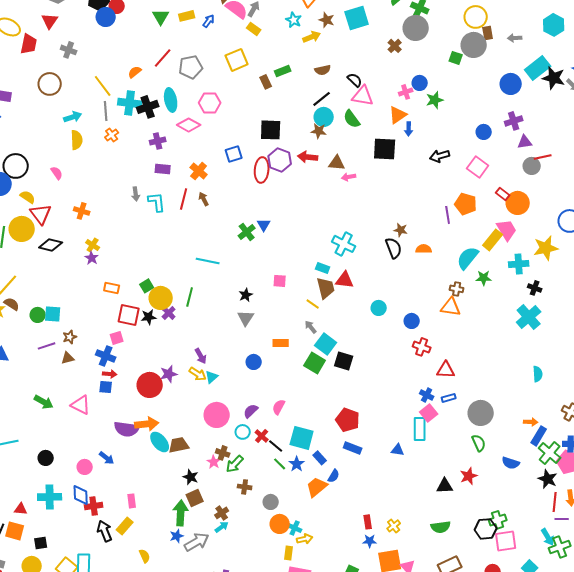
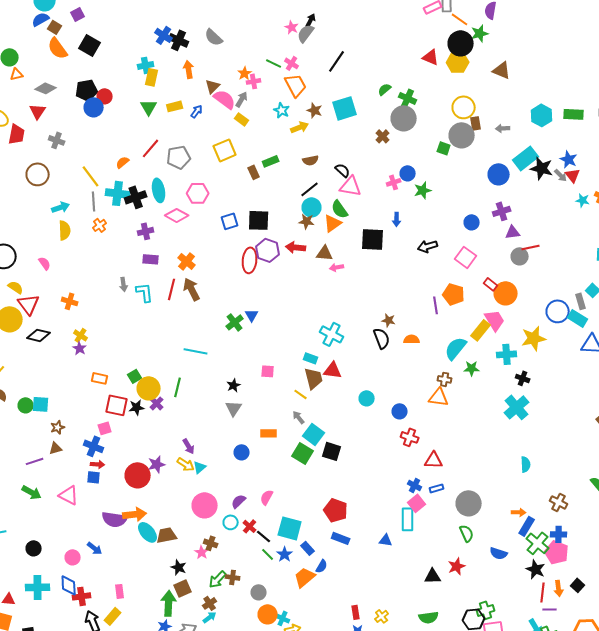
orange triangle: (398, 115) -> (333, 223), moved
blue square: (234, 154) -> (230, 221), moved
brown arrow: (204, 199) -> (192, 289), size x1.6
purple line: (47, 346) -> (35, 461), moved
green arrow: (235, 464) -> (218, 579), moved

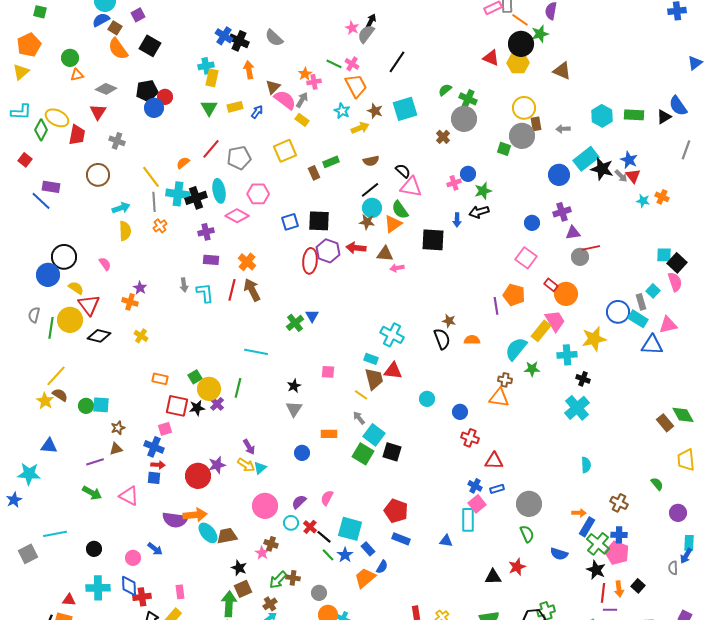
black arrow: (428, 246) -> (479, 212), moved
purple star: (80, 348) -> (140, 288), moved

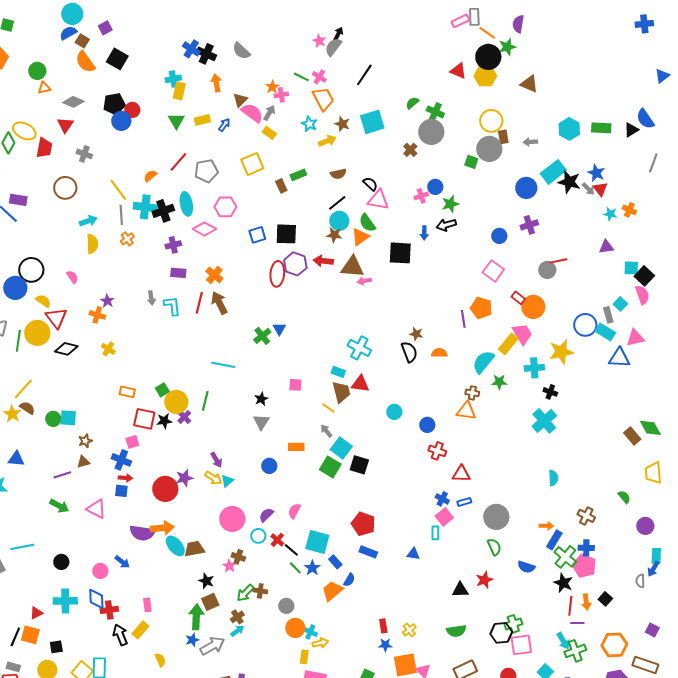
purple triangle: (573, 233) -> (606, 247), moved
brown triangle: (385, 254) -> (352, 267), size x1.4
cyan rectangle: (468, 520) -> (435, 533), size x0.6
red triangle: (69, 600) -> (36, 613), turned -32

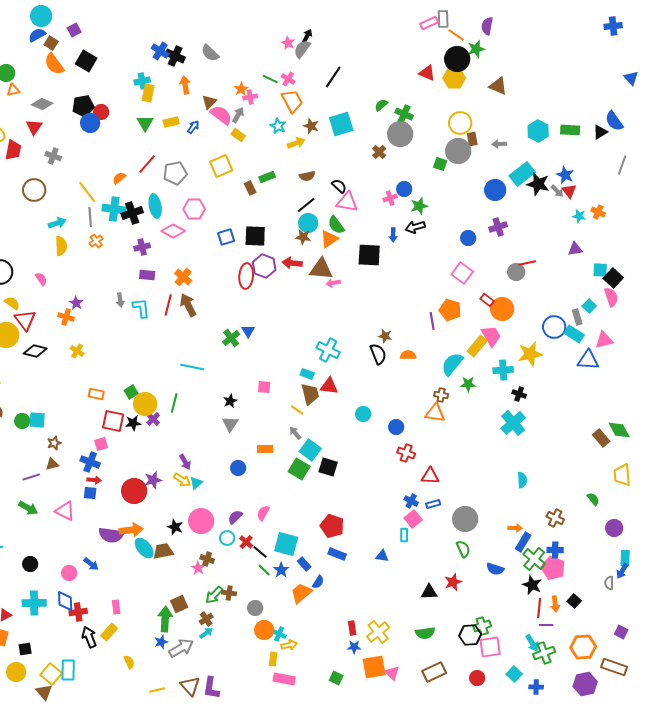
blue triangle: (662, 76) -> (631, 78), turned -35
black star: (206, 581) -> (175, 527), moved
yellow cross: (409, 630) -> (378, 632), size x1.6

